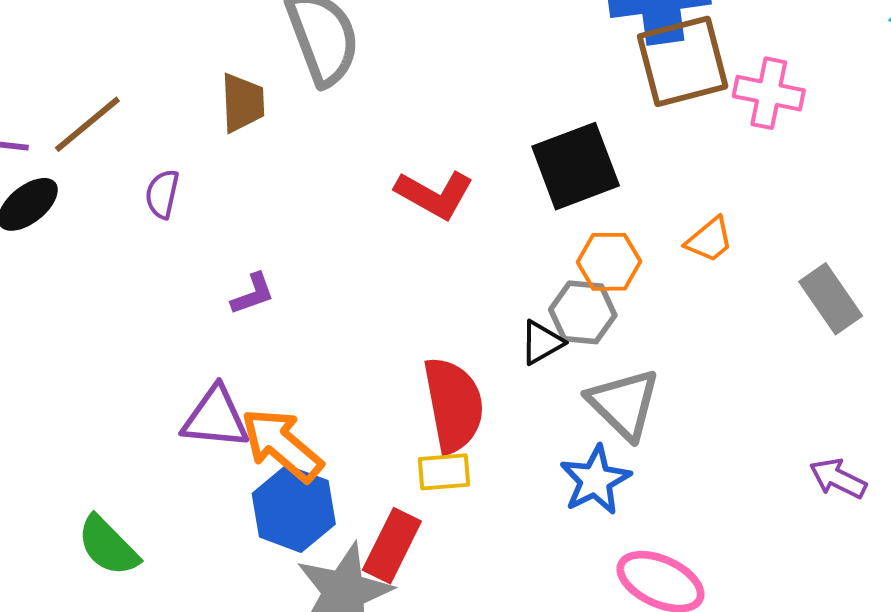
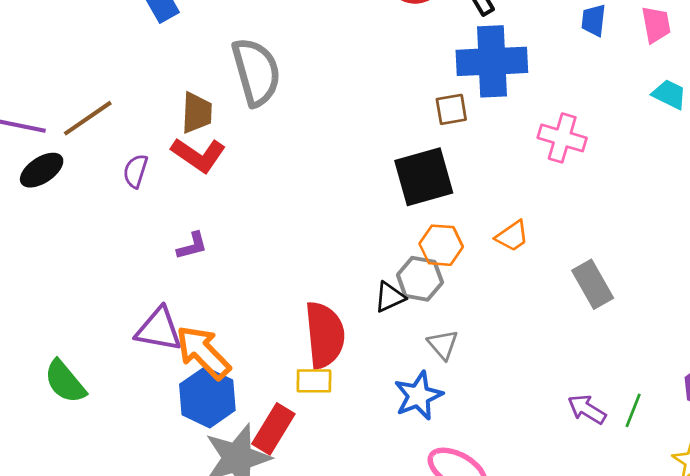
brown square: (683, 61) -> (451, 109), moved, size x0.5
red L-shape: (434, 194) -> (198, 155), moved
gray triangle: (624, 404) -> (443, 345), size x0.6
green semicircle: (108, 546) -> (65, 382), moved

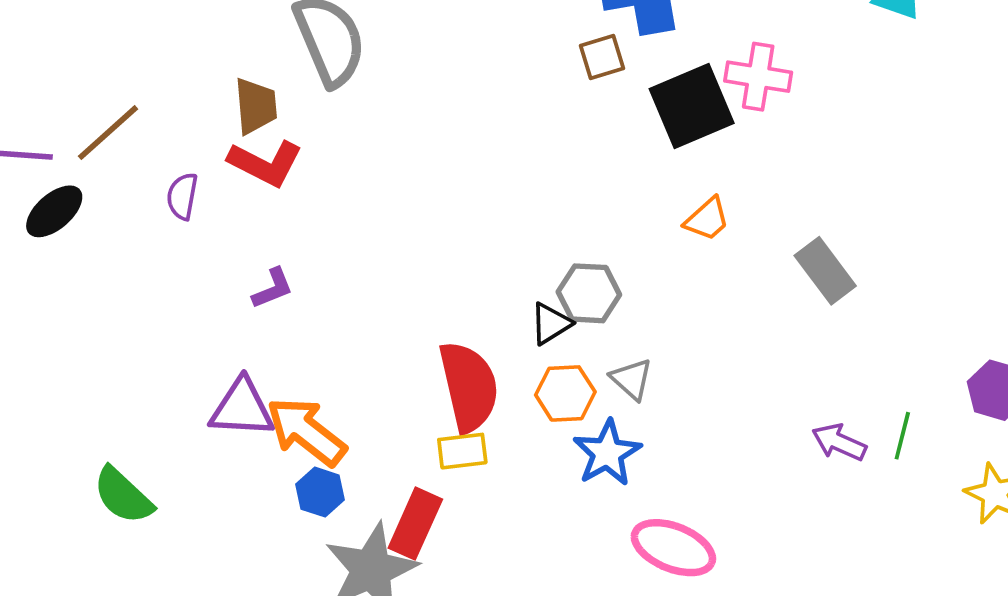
black square: (424, 177) -> (692, 106), moved
orange hexagon: (441, 245) -> (565, 393), moved
blue hexagon: (207, 397) -> (320, 492), size x0.6

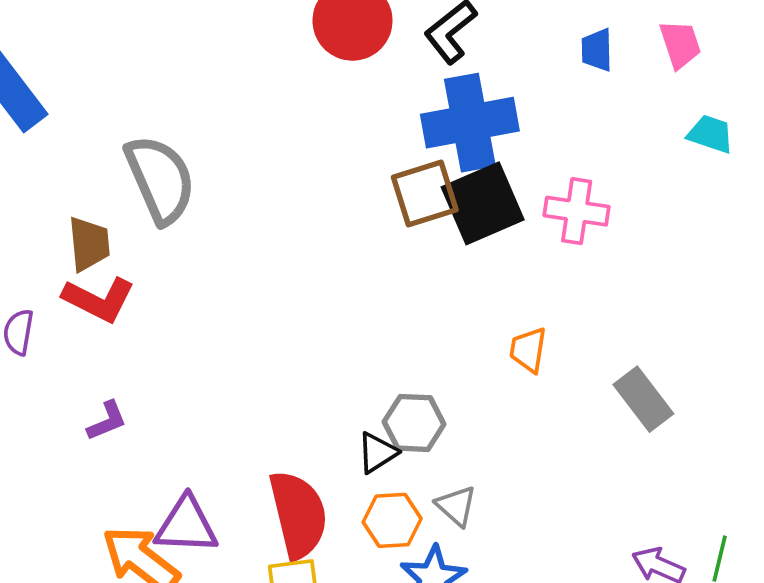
brown square: (602, 57) -> (425, 193), size x1.5
black square: (692, 106) -> (483, 203), moved
orange trapezoid: (707, 219) -> (528, 350), turned 141
purple triangle: (242, 408) -> (186, 525), moved

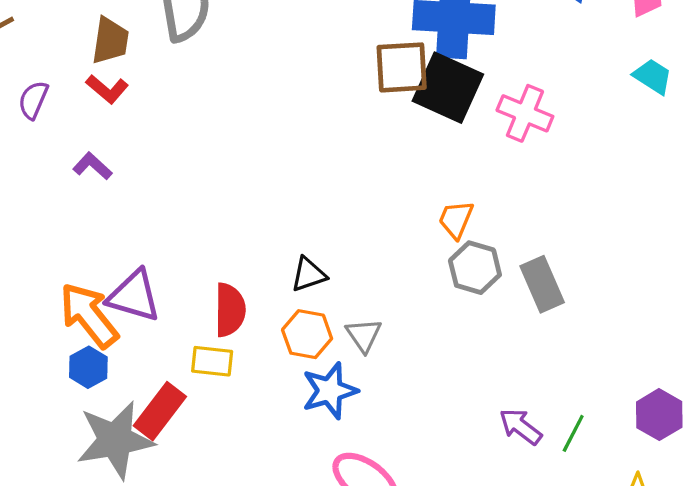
black square: (483, 203) -> (448, 88), turned 34
red L-shape: (99, 299) -> (107, 89), size x0.7
purple L-shape: (107, 421) -> (92, 166), moved, turned -129
gray hexagon: (414, 423) -> (475, 268), moved
red semicircle: (298, 514) -> (230, 310), size x0.7

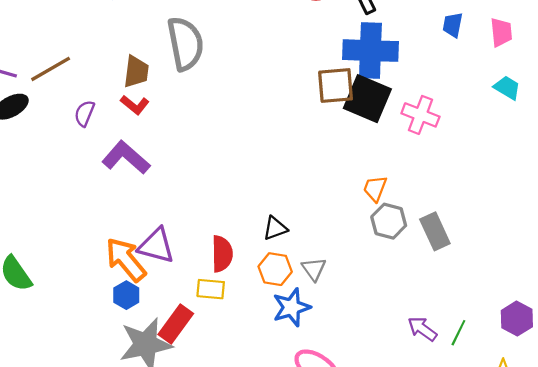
purple L-shape: (92, 166) -> (126, 158), size x1.8

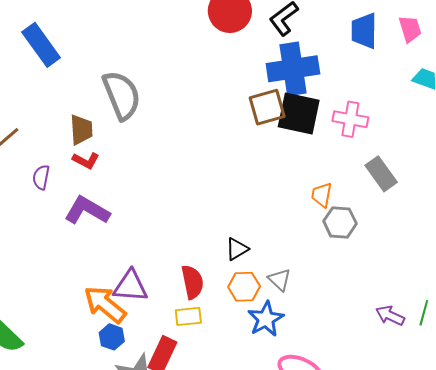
blue trapezoid: (453, 25) -> (364, 31), size x1.5
gray rectangle: (435, 231) -> (381, 174), moved

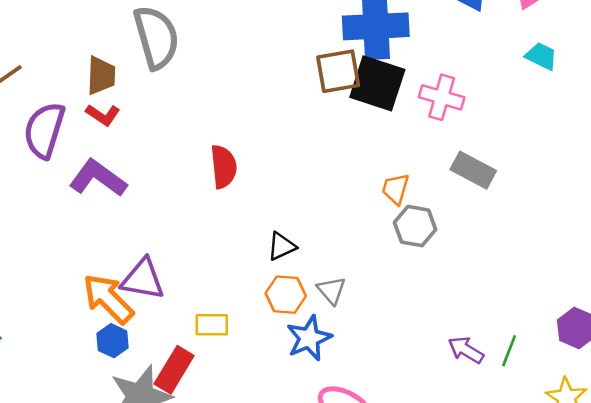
gray rectangle: (381, 174) -> (473, 170), turned -32
purple semicircle: (41, 177) -> (44, 130), size x1.8
red semicircle: (192, 282) -> (224, 167), moved

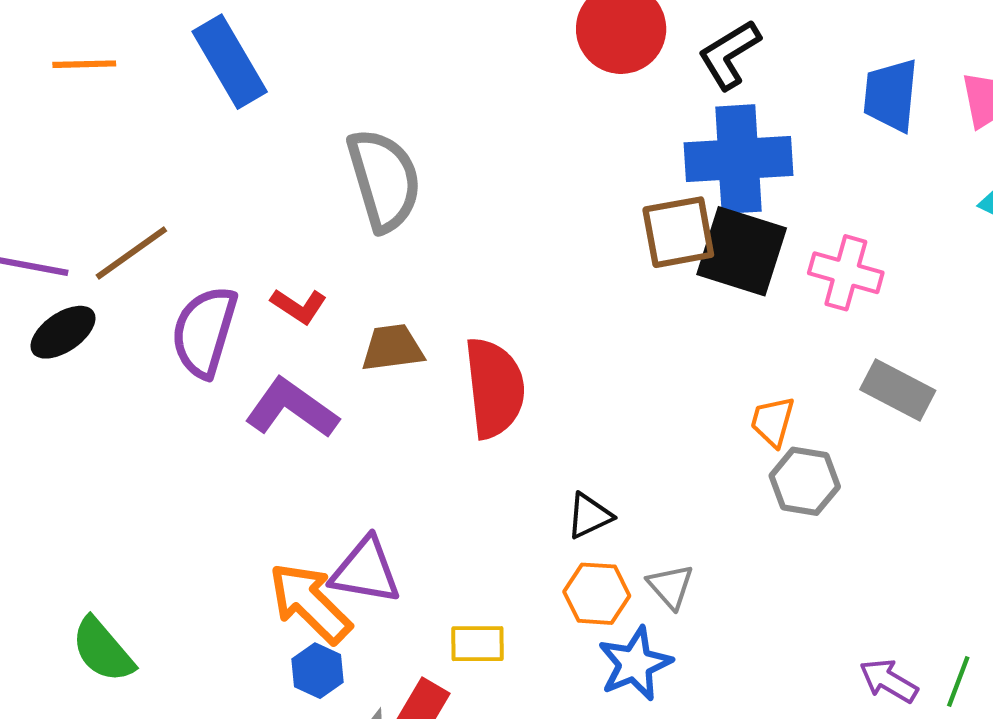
brown trapezoid: (101, 76) -> (393, 348), moved, turned -99
red semicircle: (224, 167) -> (494, 388), size x1.4

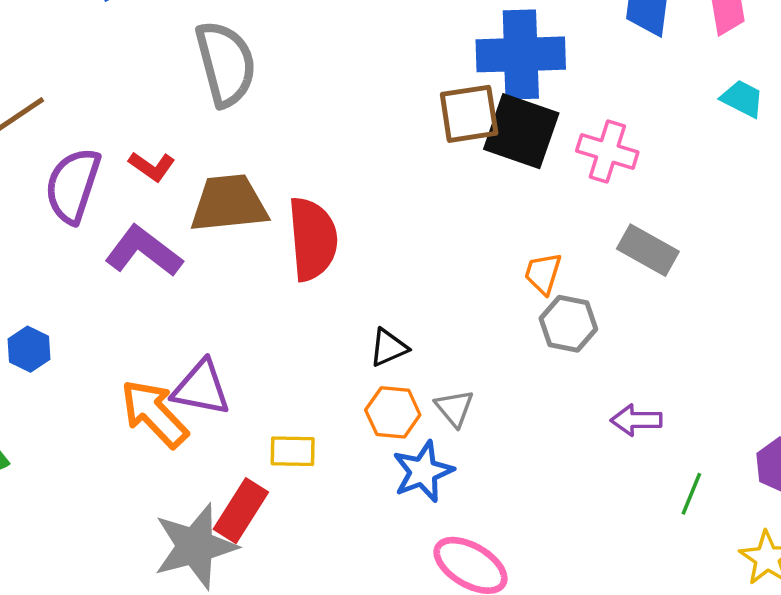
brown trapezoid: (393, 348) -> (229, 203), size x1.5
blue hexagon: (317, 671) -> (29, 349), moved
purple arrow: (889, 681) -> (636, 420), moved, turned -33

